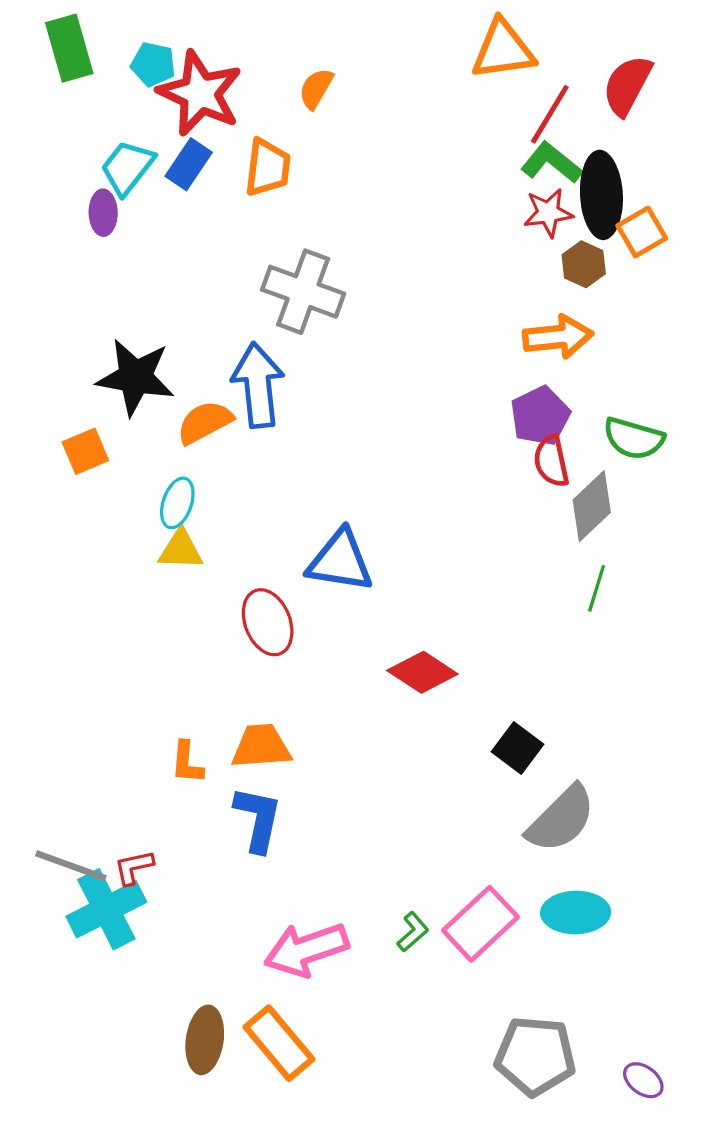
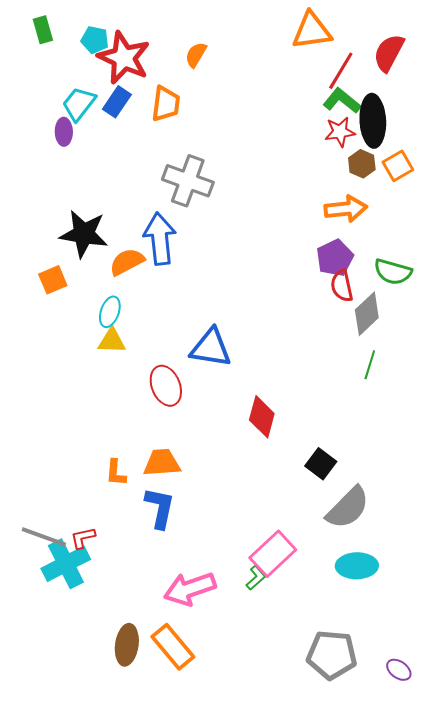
green rectangle: (69, 48) -> (43, 30), size x0.7
orange square: (642, 232) -> (398, 166), moved
red diamond: (422, 672) -> (262, 417), turned 72
pink rectangle: (480, 924) -> (273, 554), moved

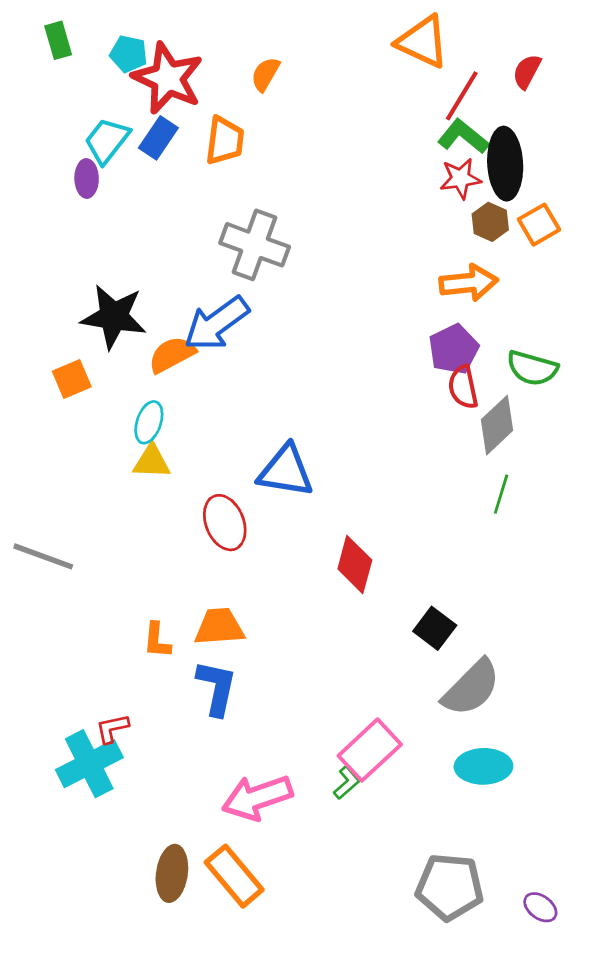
orange triangle: (312, 31) -> (423, 42), turned 33
red semicircle: (389, 53) -> (527, 71), size x0.7
blue arrow: (160, 239) -> (217, 323), turned -120
gray line: (44, 537) -> (43, 556), moved

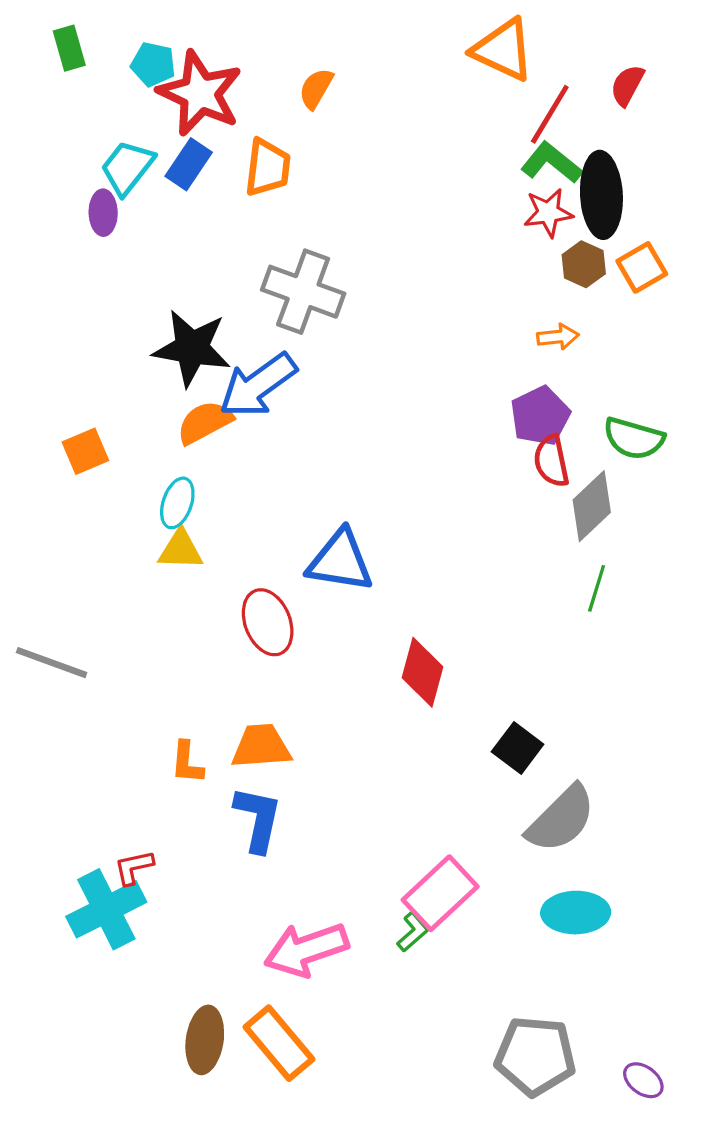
orange arrow: (469, 283) -> (558, 337), size x0.6
black star: (114, 317) -> (192, 348), moved

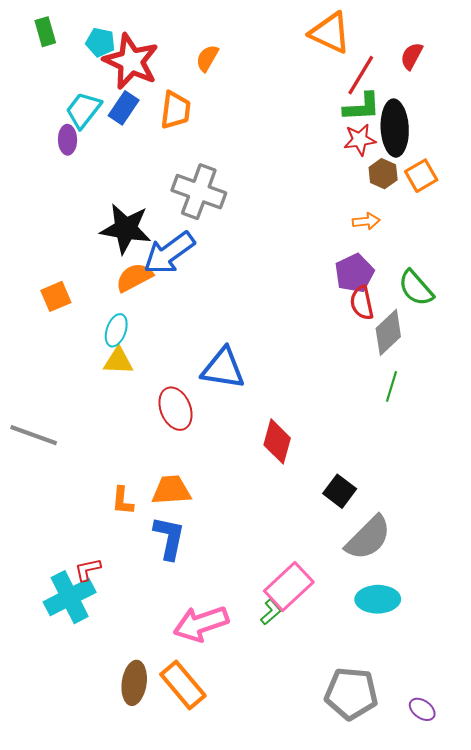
green L-shape: (551, 163) -> (362, 107), turned 138
green semicircle: (634, 438) -> (416, 288), turned 33

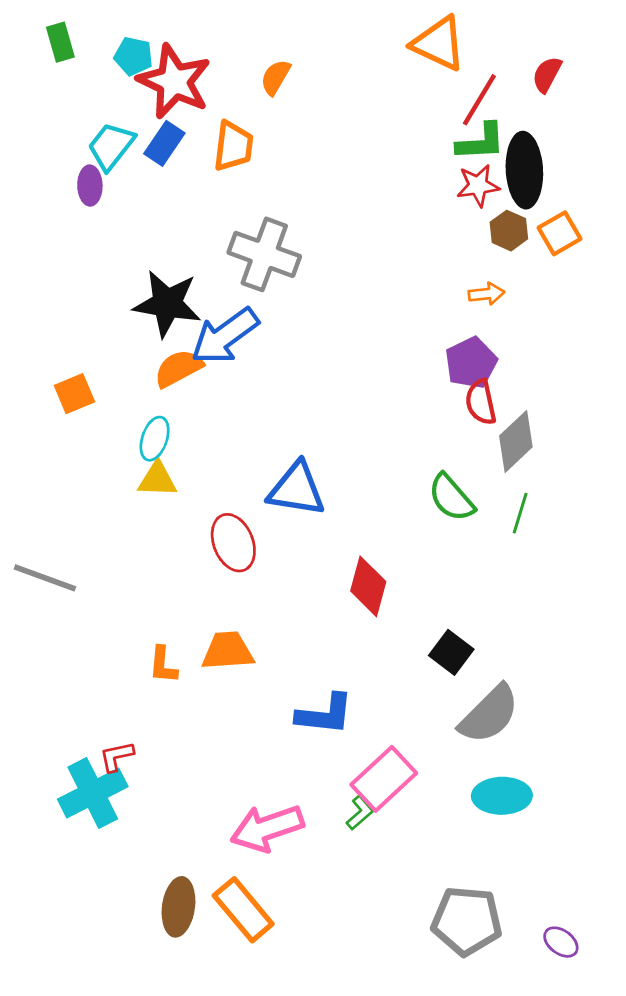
green semicircle: (416, 288) -> (451, 498), moved
blue L-shape: (169, 538) -> (325, 714), moved, turned 84

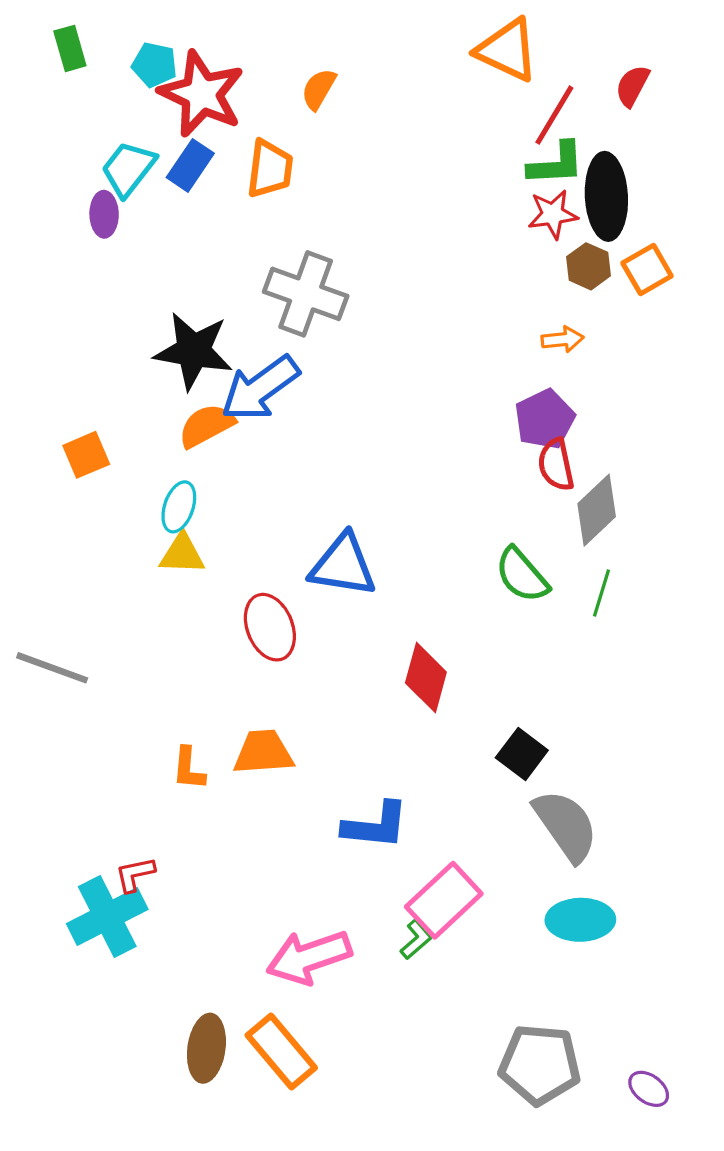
gray semicircle: (489, 714) -> (566, 826), turned -80

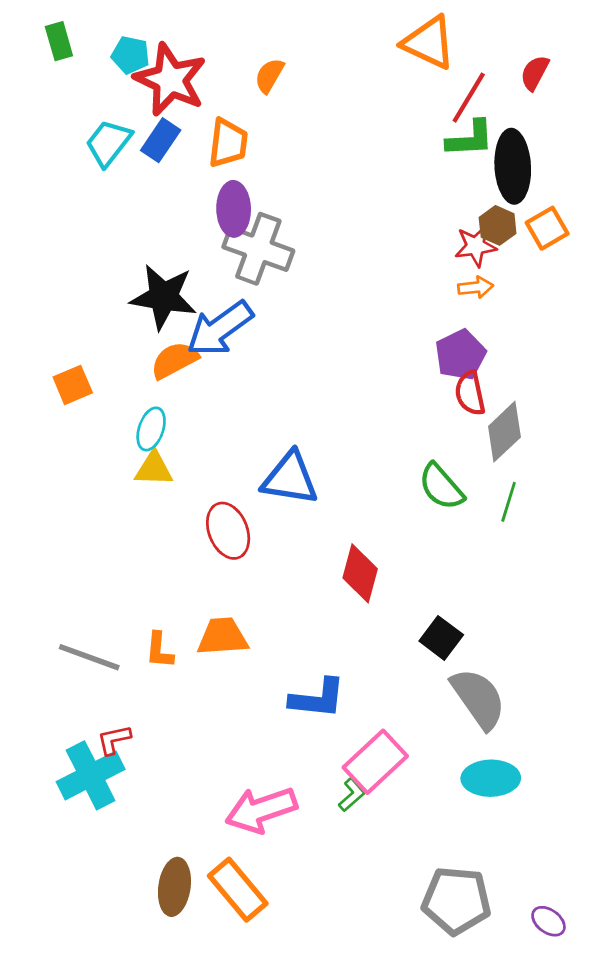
purple ellipse: (104, 214) -> (234, 209), moved, size x1.4
red star: (553, 214) -> (476, 246), moved
gray line: (52, 668) -> (89, 657), moved

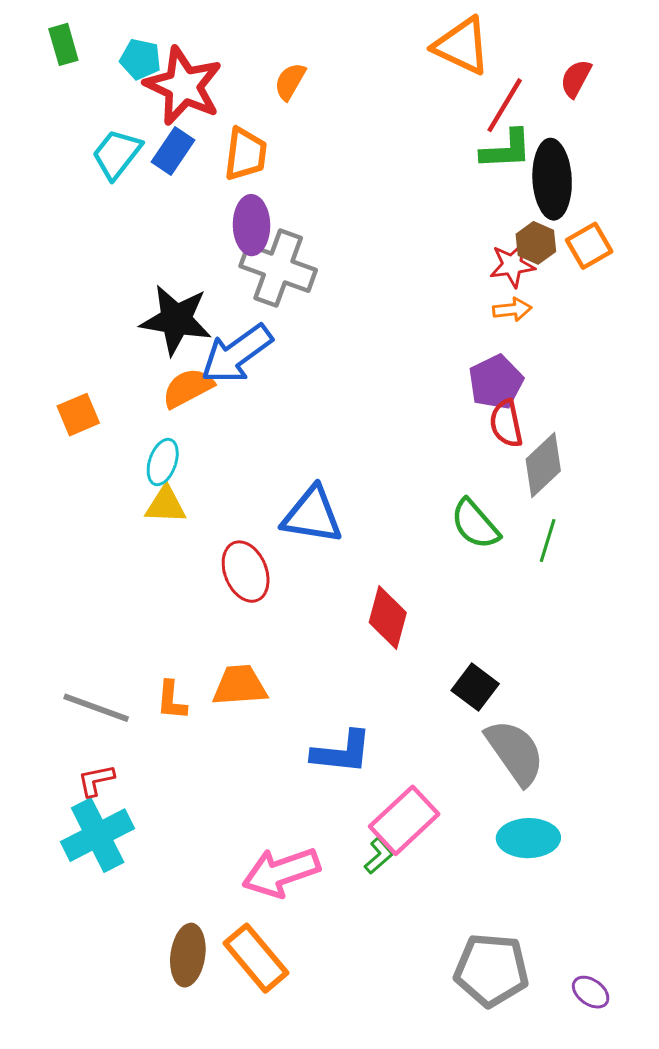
red L-shape: (114, 740) -> (96, 780), moved

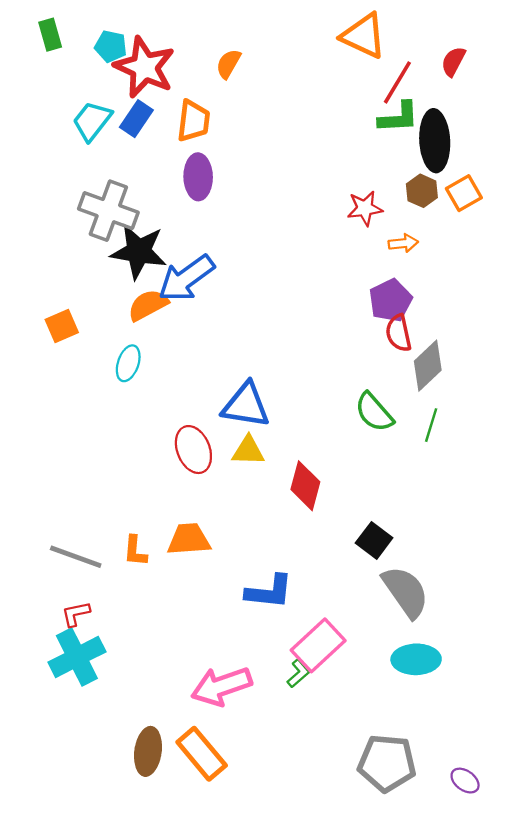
red star: (512, 265) -> (365, 208), moved
gray cross: (278, 268) -> (108, 211), moved
yellow triangle: (166, 505) -> (248, 451), moved

